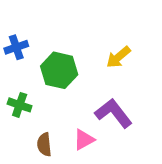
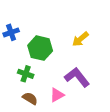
green cross: (20, 105) -> (26, 74), moved
brown semicircle: (44, 144) -> (30, 98), turned 128

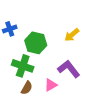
green cross: (26, 74) -> (23, 66), size x1.5
brown semicircle: (30, 98) -> (27, 88), turned 88

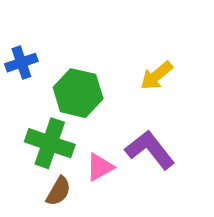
pink triangle: (51, 85) -> (100, 167), moved

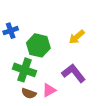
pink triangle: (100, 167) -> (49, 90), moved
brown semicircle: (58, 191) -> (29, 93), turned 80

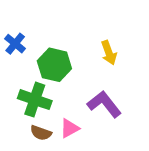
blue cross: (11, 31) -> (15, 44), turned -32
yellow arrow: (77, 37) -> (109, 53), turned -70

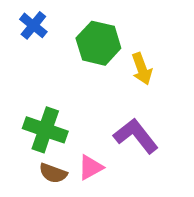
blue cross: (15, 44) -> (33, 25), moved
green hexagon: (54, 65) -> (98, 43), moved

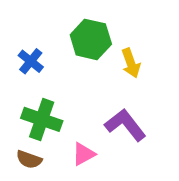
blue cross: (33, 25) -> (31, 61), moved
brown semicircle: (53, 173) -> (29, 159), moved

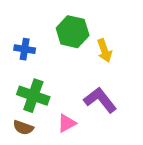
blue cross: (31, 61) -> (25, 49), turned -30

